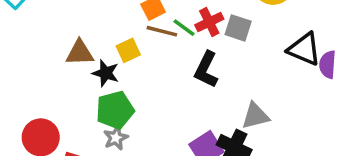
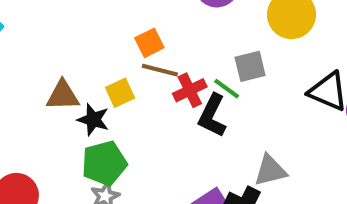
red cross: (209, 22) -> (190, 90), moved
green line: (184, 28) -> (227, 89), moved
gray square: (238, 28) -> (250, 66), turned -32

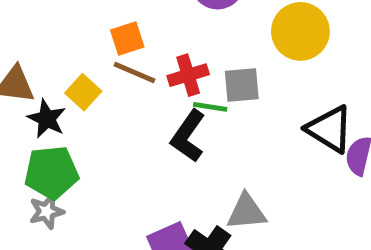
green line: (227, 89) -> (210, 107), turned -36
red cross: (190, 90) -> (188, 75), moved
yellow square: (120, 93) -> (83, 92), turned -32

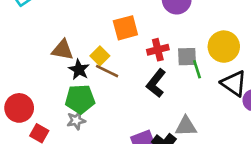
yellow circle: (300, 31) -> (224, 47), moved
orange square: (127, 38) -> (125, 28), size x1.4
brown line: (134, 73) -> (107, 71), moved
green line: (210, 107) -> (197, 69), moved, turned 60

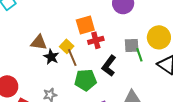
red cross: (158, 50) -> (96, 40), moved
brown line: (107, 71) -> (72, 58), turned 42
green pentagon: (80, 99) -> (85, 80), moved

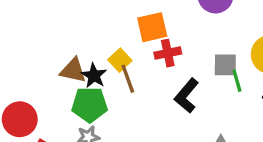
brown triangle: (39, 42) -> (73, 70), moved
green pentagon: (85, 80) -> (90, 105), moved

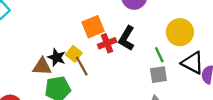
gray square: (225, 65) -> (158, 75), moved
black star: (94, 76) -> (57, 57), moved
black L-shape: (187, 96) -> (127, 38), moved

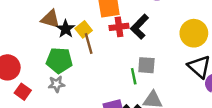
green line: (159, 55) -> (134, 76), moved
brown triangle: (42, 67) -> (50, 19), moved
gray square: (158, 75) -> (146, 65), moved

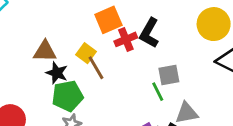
black star: (66, 29) -> (57, 73), moved

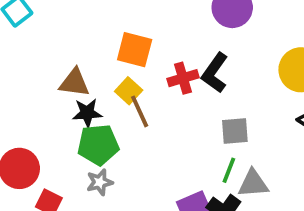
orange square: (108, 20) -> (135, 50), moved, turned 32
black star: (57, 73) -> (87, 113), turned -30
green line: (158, 92) -> (229, 170), moved, turned 42

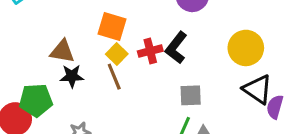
yellow square: (129, 91) -> (117, 54), moved
green pentagon: (98, 145) -> (36, 100), moved

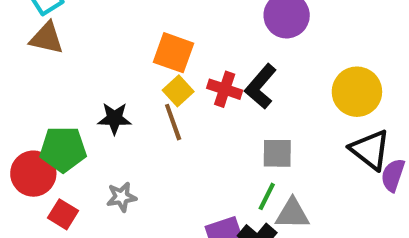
brown triangle: (62, 51) -> (47, 38), moved
red cross: (150, 51) -> (225, 89), turned 30

